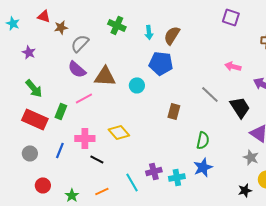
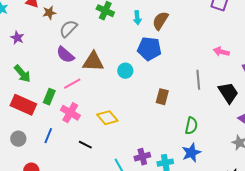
gray line: (210, 94) -> (198, 80), turned 42
pink cross: (85, 138) -> (70, 113), moved, turned 30

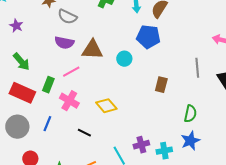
gray semicircle: (68, 29) -> (67, 17), turned -108
purple semicircle: (65, 55) -> (64, 43), turned -30
gray circle: (18, 139) -> (17, 127), size x1.5

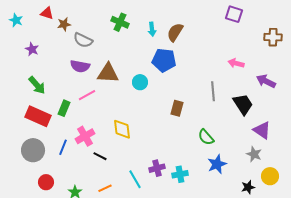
pink cross: (69, 101) -> (85, 136), moved, turned 30
yellow diamond: (106, 106) -> (122, 129), turned 35
green semicircle: (190, 114) -> (206, 137), turned 126
blue star: (190, 141) -> (217, 164), moved

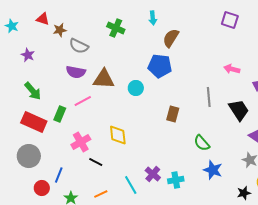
cyan arrow: (152, 29) -> (153, 18), moved
blue line: (63, 147) -> (59, 175), moved
blue star: (217, 164) -> (213, 170), turned -30
purple cross: (157, 168) -> (153, 174), turned -35

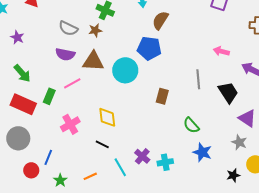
brown star: (60, 30) -> (95, 30), moved
cyan circle: (136, 88) -> (125, 70), size x1.6
black line: (96, 162) -> (102, 144), moved

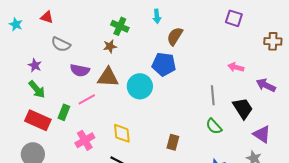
gray semicircle: (68, 28) -> (61, 44), moved
purple star: (17, 37) -> (35, 65), moved
brown rectangle: (162, 96) -> (173, 142), moved
green semicircle: (191, 125) -> (214, 126), moved

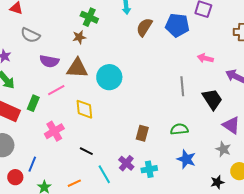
blue pentagon: (164, 64) -> (177, 25), moved
green semicircle: (214, 126) -> (179, 129), moved, turned 126
yellow diamond: (122, 133) -> (84, 109), moved

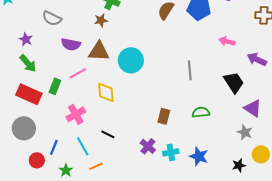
gray line: (182, 86) -> (190, 70), moved
blue star: (186, 159) -> (199, 156), moved
cyan line: (104, 174) -> (83, 146), moved

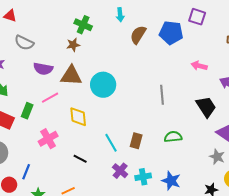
cyan line: (83, 146) -> (111, 143), moved

